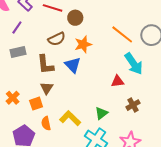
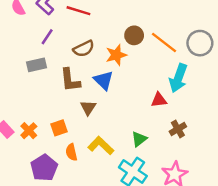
brown circle: (75, 18) -> (134, 35), moved
purple line: (17, 28) -> (47, 37), moved
cyan arrow: (134, 64) -> (178, 78), turned 55
brown triangle: (47, 88) -> (88, 108), moved
orange cross: (13, 98) -> (29, 131), moved

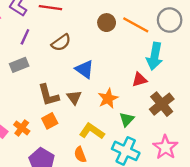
orange star: (116, 55) -> (108, 98), moved
brown L-shape: (70, 80) -> (48, 95), moved
brown cross: (178, 129) -> (162, 104), size x1.5
orange semicircle: (71, 152) -> (80, 155), moved

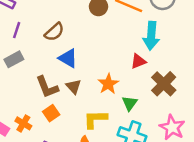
blue triangle: (85, 69) -> (68, 58), moved
yellow L-shape: (92, 131) -> (95, 119), turned -30

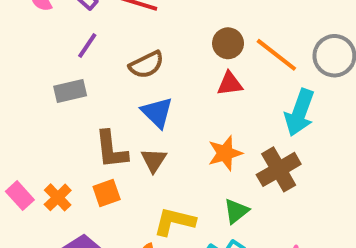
red triangle: (138, 61) -> (230, 84), moved
orange star: (108, 84) -> (225, 153), moved
brown cross: (164, 84) -> (279, 169), moved

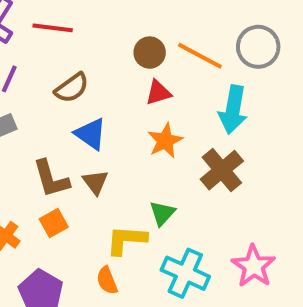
orange star: (225, 153) -> (165, 141), moved
green triangle: (236, 211) -> (162, 213), moved

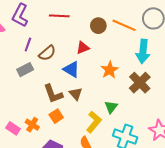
red line: (53, 28) -> (59, 16), moved
brown semicircle: (72, 88) -> (47, 53), moved
red triangle: (158, 93) -> (83, 48), moved
yellow L-shape: (126, 240) -> (94, 122), turned 130

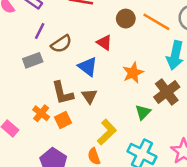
red triangle: (83, 48) -> (104, 43), turned 48
green triangle: (111, 107) -> (143, 112), moved
orange cross: (32, 125) -> (41, 113), moved

